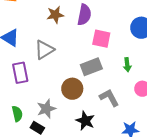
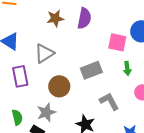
pink square: (101, 39) -> (117, 42), moved
brown circle: (72, 89) -> (59, 86), moved

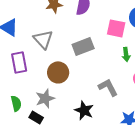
gray triangle: (44, 53) -> (43, 39), turned -40
gray rectangle: (91, 70) -> (83, 46), moved

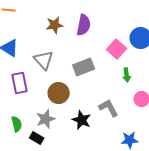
pink square: (116, 28) -> (117, 49), turned 30
black star: (84, 110) -> (82, 120), moved

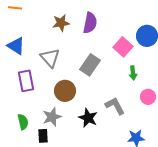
gray rectangle: (84, 67) -> (90, 65), turned -35
black rectangle: (37, 138) -> (43, 136), turned 56

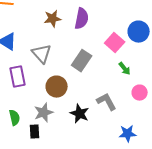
green arrow: (133, 73) -> (125, 69), turned -32

